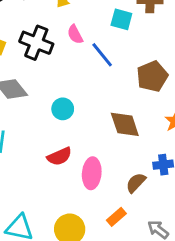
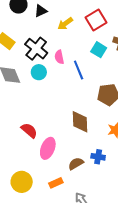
pink semicircle: (75, 34) -> (59, 57), moved
cyan circle: (63, 109) -> (39, 72), moved
red semicircle: (59, 156) -> (29, 130), turned -132

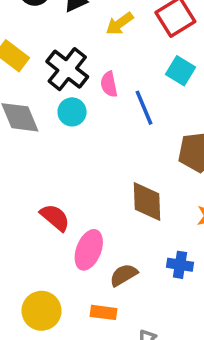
brown semicircle: (76, 164) -> (124, 275), moved
orange rectangle: (56, 183) -> (104, 312), turned 32

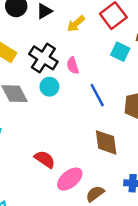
blue line: (144, 108) -> (97, 95), moved
pink ellipse: (89, 250) -> (70, 179), turned 35

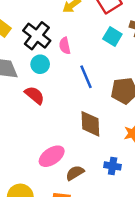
red semicircle: (45, 159) -> (35, 95), moved

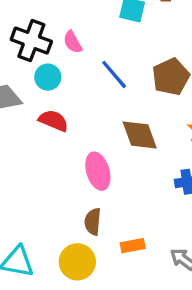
pink ellipse: (52, 156) -> (98, 171), moved, turned -55
brown semicircle: (75, 173) -> (93, 222), moved, turned -36

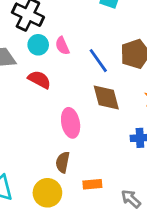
pink semicircle: (73, 42) -> (62, 46), moved
blue line: (114, 74) -> (98, 61), moved

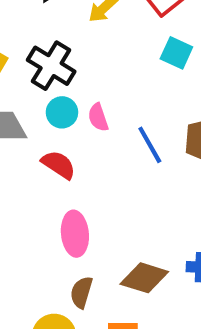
brown diamond: (106, 98) -> (144, 278), moved, turned -64
pink ellipse: (71, 123) -> (75, 234), moved

